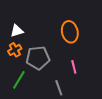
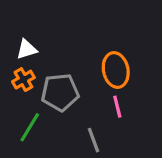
orange ellipse: (70, 32) -> (116, 70), moved

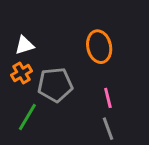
orange ellipse: (116, 70) -> (99, 47), moved
gray line: (93, 140) -> (108, 129), moved

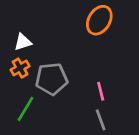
orange ellipse: (99, 47) -> (99, 20), moved, turned 44

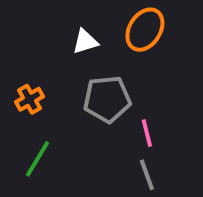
white triangle: (23, 42) -> (85, 41), moved
gray pentagon: (51, 79) -> (107, 99), moved

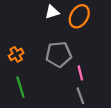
white triangle: (85, 41) -> (52, 12), moved
green line: (37, 159) -> (20, 87), turned -48

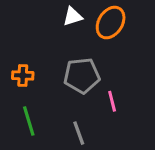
orange cross: (16, 54) -> (23, 76), turned 32
gray line: (80, 96) -> (79, 133), moved

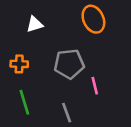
white triangle: (73, 16) -> (35, 24), moved
orange ellipse: (111, 23) -> (93, 19), turned -56

